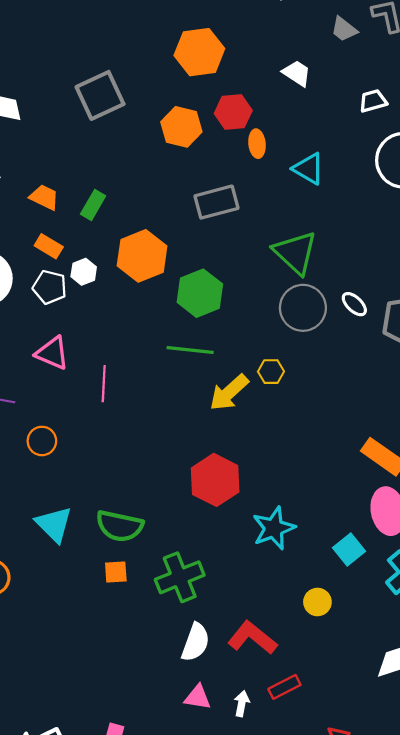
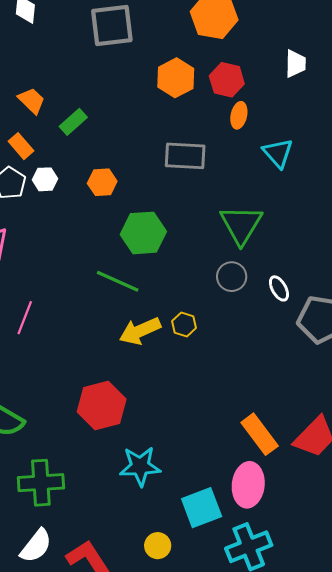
white trapezoid: (297, 73) -> (295, 64), turned 40
orange hexagon: (142, 256) -> (102, 182), size x0.6
gray circle: (303, 308) -> (232, 277), size x0.7
pink line: (104, 384) -> (25, 318), moved
cyan square: (349, 549) -> (202, 508), size x1.4

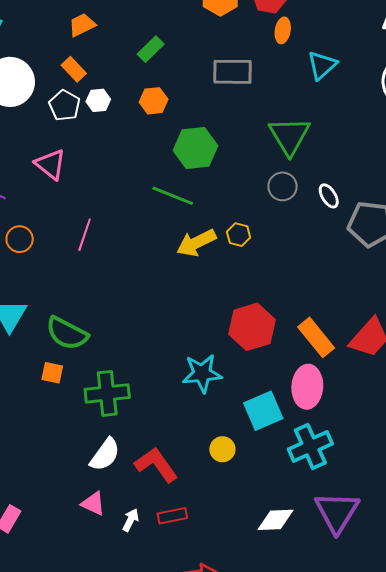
orange trapezoid: (32, 101) -> (82, 25), turned -68
green rectangle: (73, 122) -> (151, 49), moved
cyan triangle: (278, 153) -> (322, 65), turned 32
red hexagon: (102, 406) -> (252, 327), moved

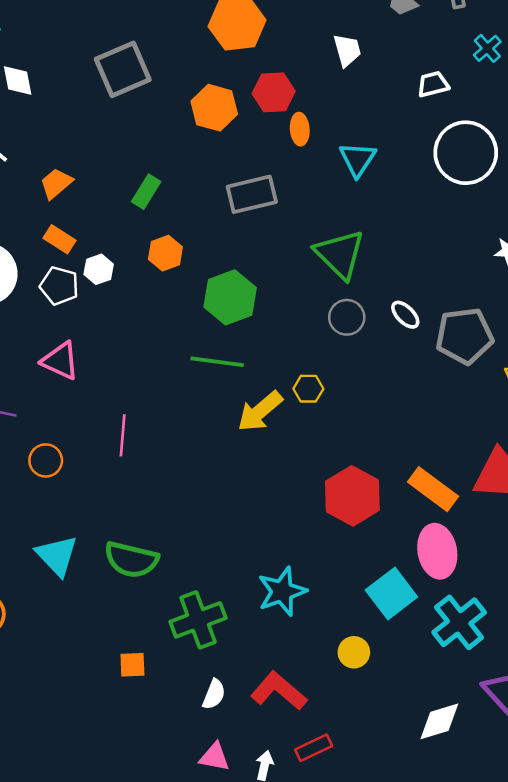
orange square: (52, 373) -> (132, 665), moved
cyan star: (202, 373) -> (282, 591), moved
white semicircle: (105, 455) -> (214, 694), size x0.7

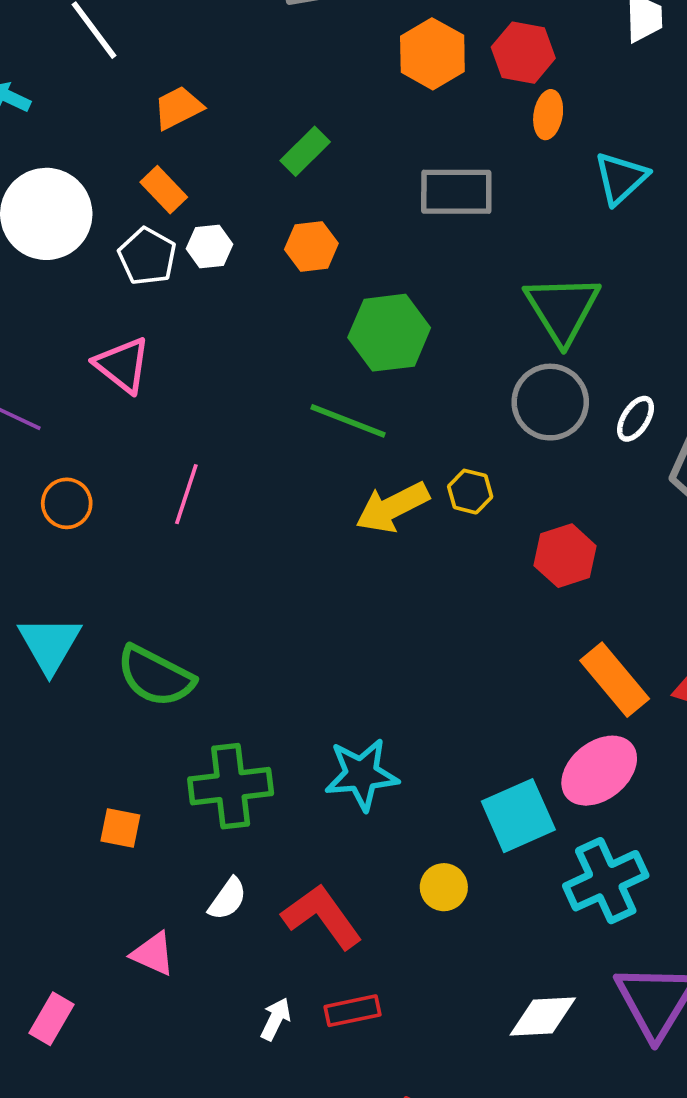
white ellipse: (405, 315) -> (636, 419), turned 64
gray circle: (347, 317) -> (550, 402), size x1.4
red hexagon: (352, 496) -> (565, 556), moved, size x0.7
pink ellipse: (437, 551) -> (599, 771), turned 48
pink triangle: (215, 757) -> (153, 954), moved

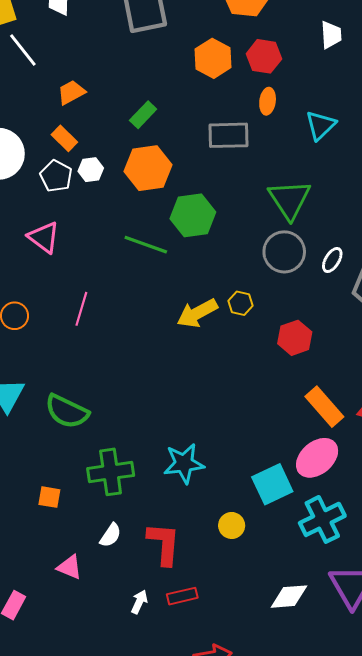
orange ellipse: (548, 115) -> (268, 101), moved
orange hexagon: (311, 246) -> (148, 168), size x1.6
green line: (348, 421) -> (146, 245), moved
red L-shape: (322, 917) -> (164, 544), turned 42

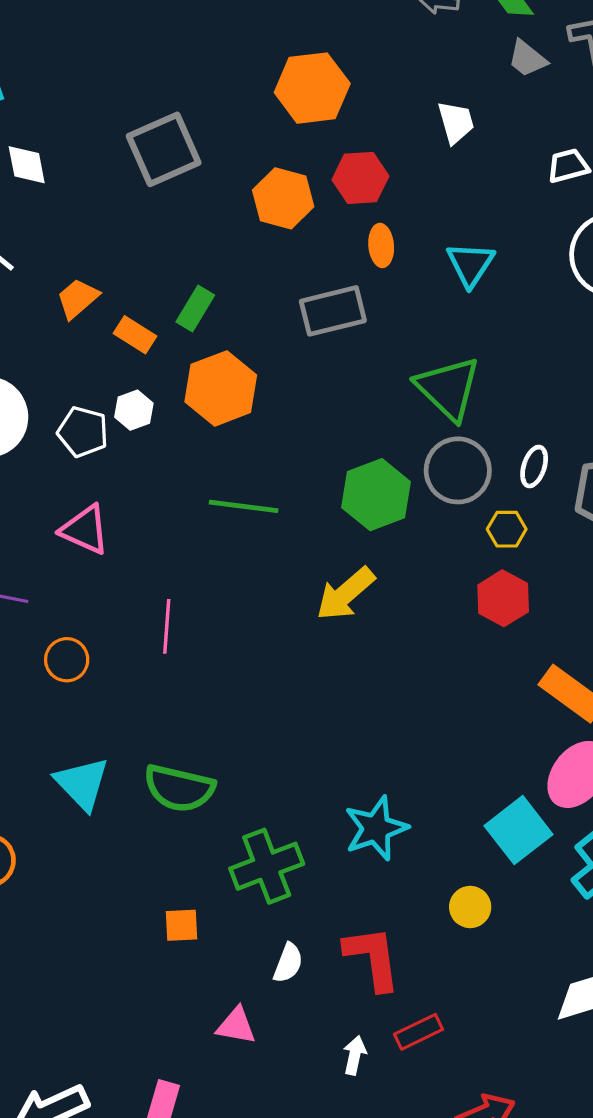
orange rectangle: (64, 138) -> (135, 335), moved
green hexagon: (193, 215) -> (376, 495), moved
yellow hexagon: (241, 303) -> (507, 529), moved

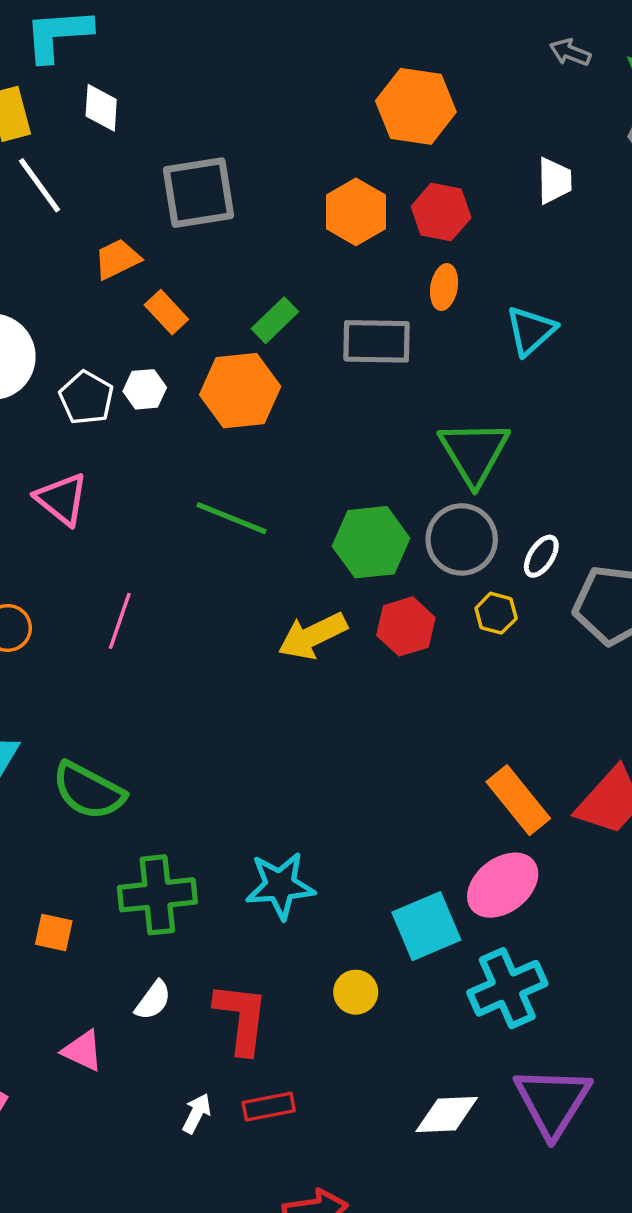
gray square: (164, 149) -> (198, 193), moved
green rectangle: (195, 309) -> (275, 320), moved
red hexagon: (503, 598) -> (406, 626), moved

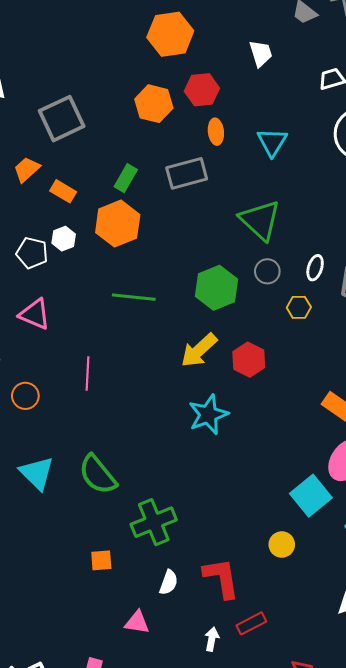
gray circle: (462, 539) -> (267, 271), size x0.6
red hexagon: (406, 626) -> (249, 360), moved
green semicircle: (89, 791) -> (98, 475), turned 39
cyan star: (280, 886) -> (208, 415), moved

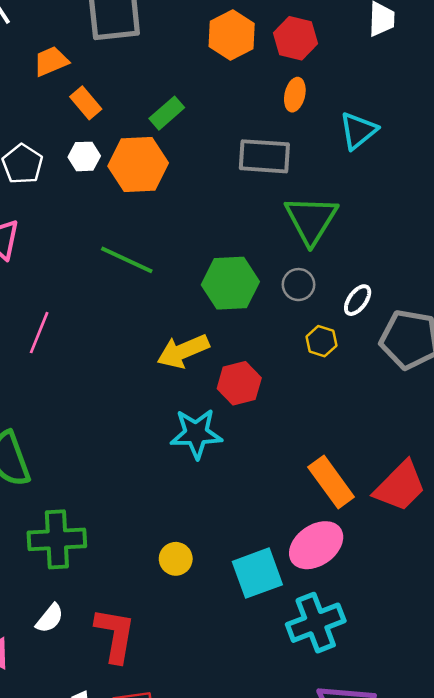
gray rectangle: (187, 173) -> (264, 156), moved
white hexagon: (64, 239) -> (84, 156), moved
cyan star: (208, 415) -> (196, 434), moved
yellow circle: (282, 545) -> (176, 559), moved

